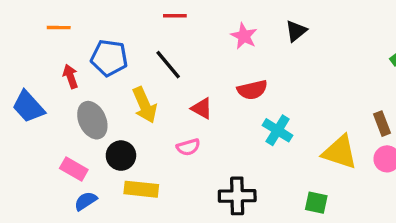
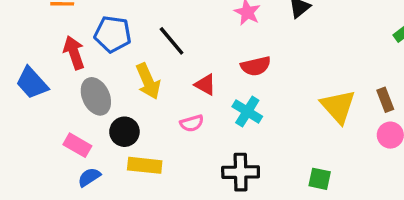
red arrow: (70, 76) -> (74, 53), size x1.4
cyan cross: (278, 130) -> (247, 112), moved
yellow triangle: (340, 152) -> (338, 106), moved, turned 30

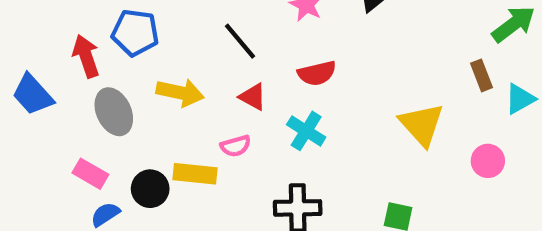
black line: (172, 41) -> (240, 41), moved
yellow arrow: (148, 81) -> (180, 93), turned -54
brown rectangle: (385, 100) -> (481, 75), moved
black circle: (124, 132) -> (150, 189), moved
yellow rectangle: (145, 165) -> (195, 174), moved

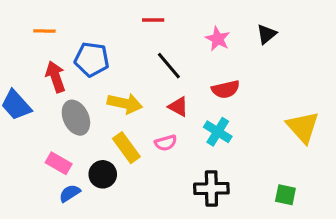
yellow rectangle: (195, 174) -> (126, 148), moved, turned 48

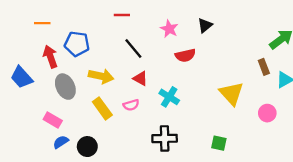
red semicircle: (226, 89) -> (185, 55), moved
black circle: (103, 174) -> (87, 147), moved

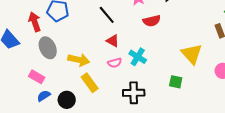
yellow arrow: (101, 76) -> (79, 60), moved
pink semicircle: (131, 105) -> (115, 63), moved
yellow rectangle: (102, 108) -> (90, 83), moved
green square: (219, 143) -> (176, 82), moved

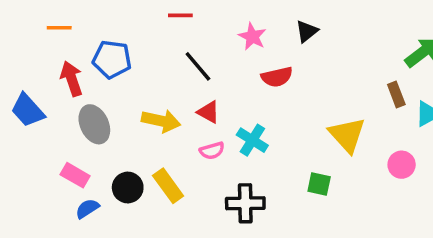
yellow arrow: (79, 60) -> (161, 121), moved
black circle: (67, 100) -> (128, 187), moved

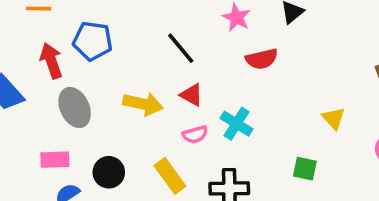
yellow triangle: (347, 135) -> (334, 118), size x0.6
pink rectangle: (75, 175) -> (55, 160), turned -32
yellow rectangle: (168, 186) -> (170, 176), moved

